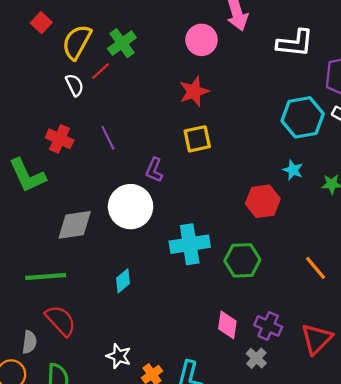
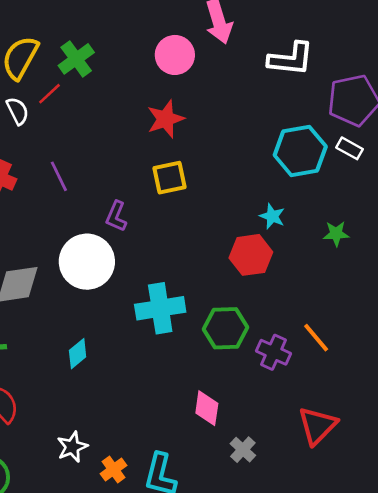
cyan star: (293, 170) -> (272, 216), moved
purple cross: (268, 326) -> (273, 352), moved
white star: (119, 356) -> (72, 447), turned 30

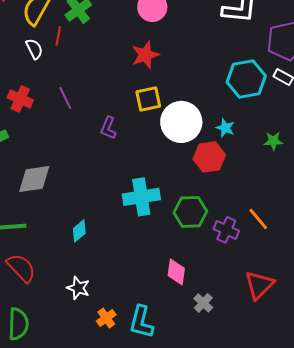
red line: (50, 94) -> (58, 36), turned -36
white circle: (87, 262) -> (181, 122), moved
white star: (72, 447) -> (78, 288), moved, turned -30

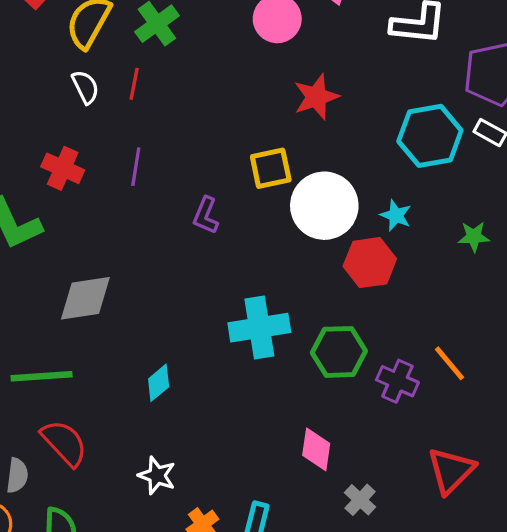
red line: (58, 36) -> (134, 84), moved
red star: (145, 55) -> (316, 97), moved
purple line: (65, 98) -> (136, 167), turned 35

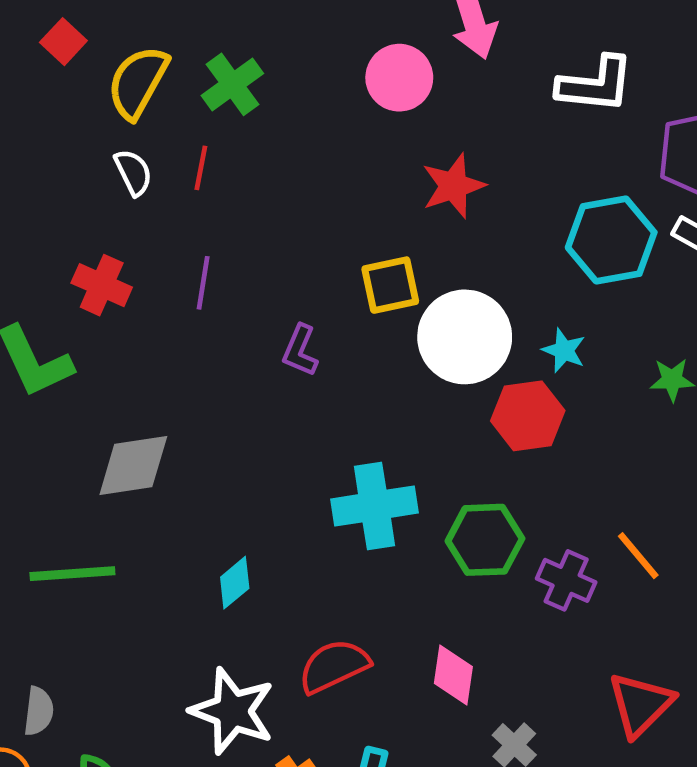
red semicircle: (64, 443) -> (334, 666), moved, turned -72
white star: (157, 475) -> (232, 711), size x1.6

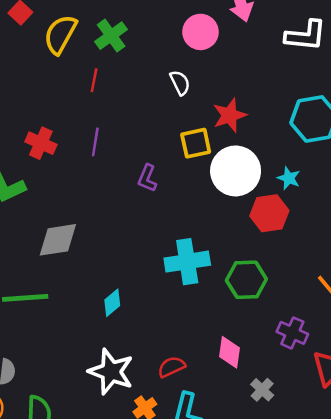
white semicircle: (133, 172) -> (180, 83), moved
red star: (453, 186) -> (229, 115), moved
purple cross: (566, 580) -> (292, 333), moved
red semicircle: (334, 666) -> (171, 367), moved, size x0.7

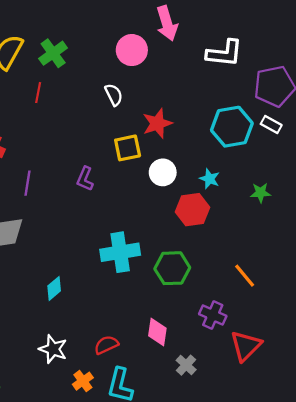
purple line: (95, 142) -> (28, 183), moved
white circle: (236, 171) -> (163, 172), size x0.6
white star: (111, 372) -> (53, 349), size x0.7

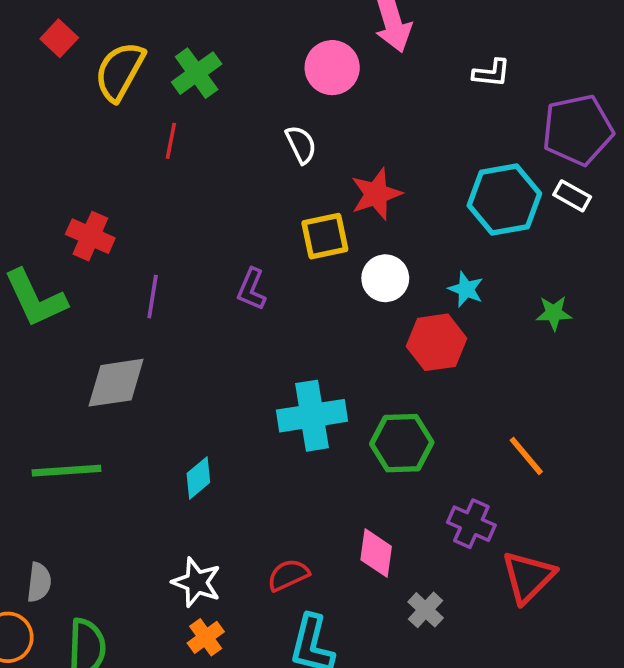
white L-shape: (224, 53) -> (492, 73), size x0.6
orange cross: (83, 381) -> (206, 637), moved

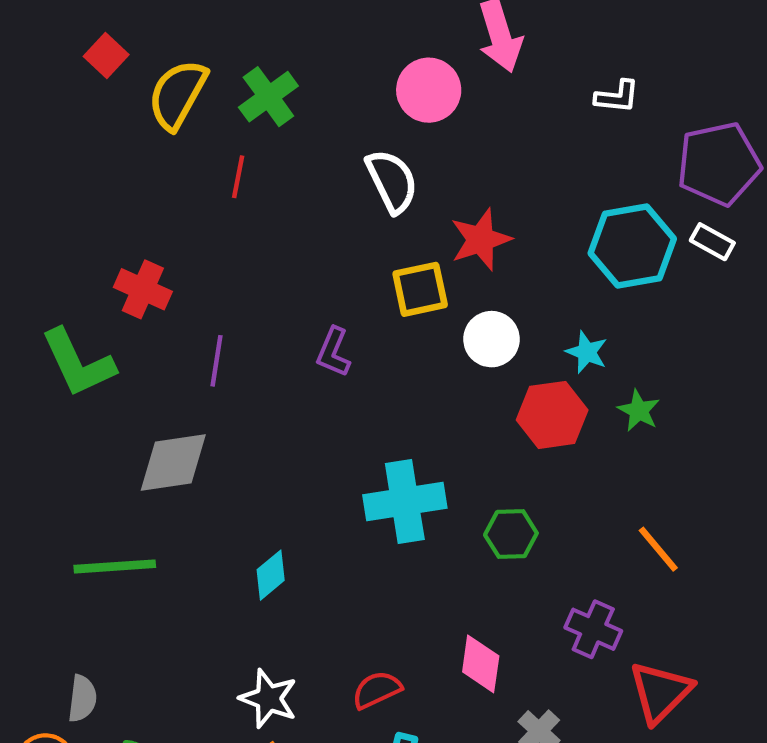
white semicircle: (301, 145) -> (392, 181), size x1.4
green star: (554, 313) -> (639, 411), moved, turned 30
green hexagon: (402, 443) -> (511, 534), size x0.7

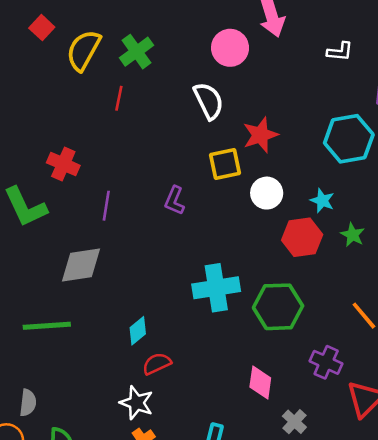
green hexagon: (511, 534) -> (278, 307), size x1.6
red semicircle: (377, 690) -> (157, 364), moved

